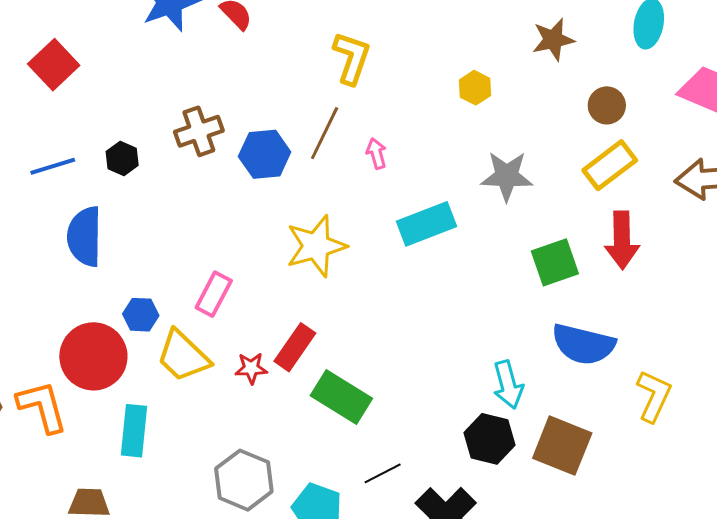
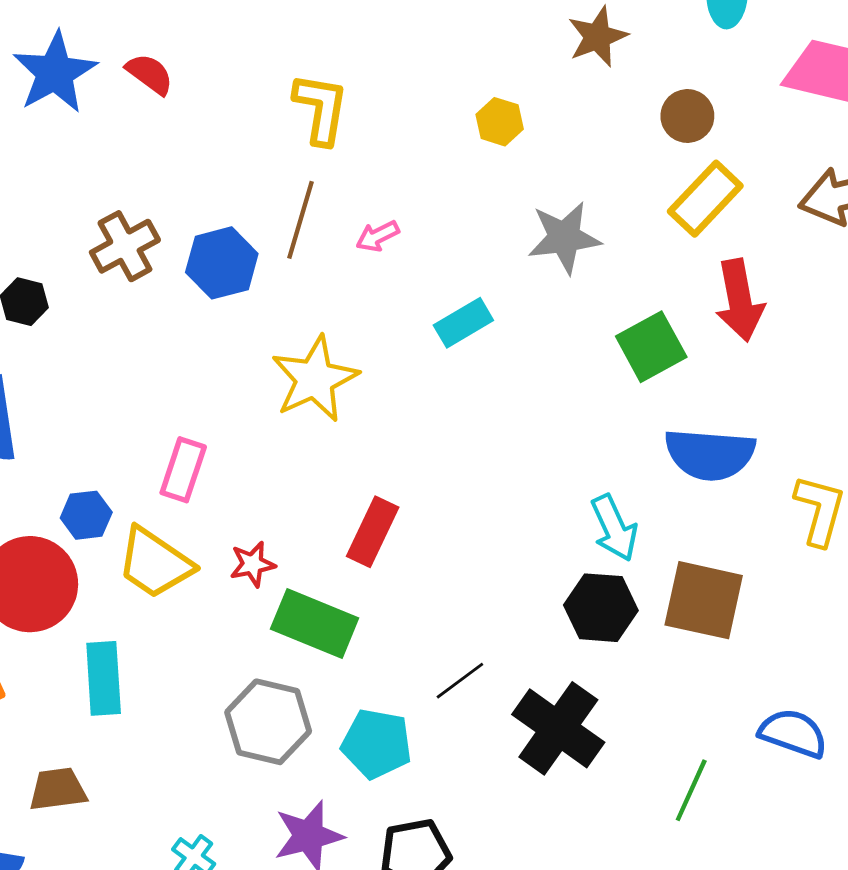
pink arrow: (376, 153) -> (378, 236), turned -92
cyan rectangle: (426, 224) -> (463, 323), size x0.7
red rectangle: (295, 347) -> (373, 532), moved
green rectangle: (341, 397) -> (315, 624), moved

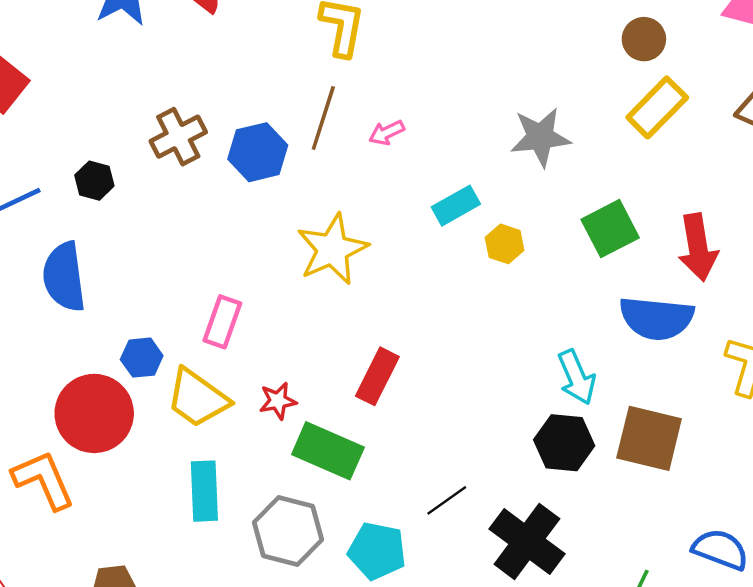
yellow hexagon: (500, 122) -> (505, 244), moved
red arrow: (740, 300) -> (698, 247), moved
cyan rectangle: (104, 678) -> (204, 491), moved

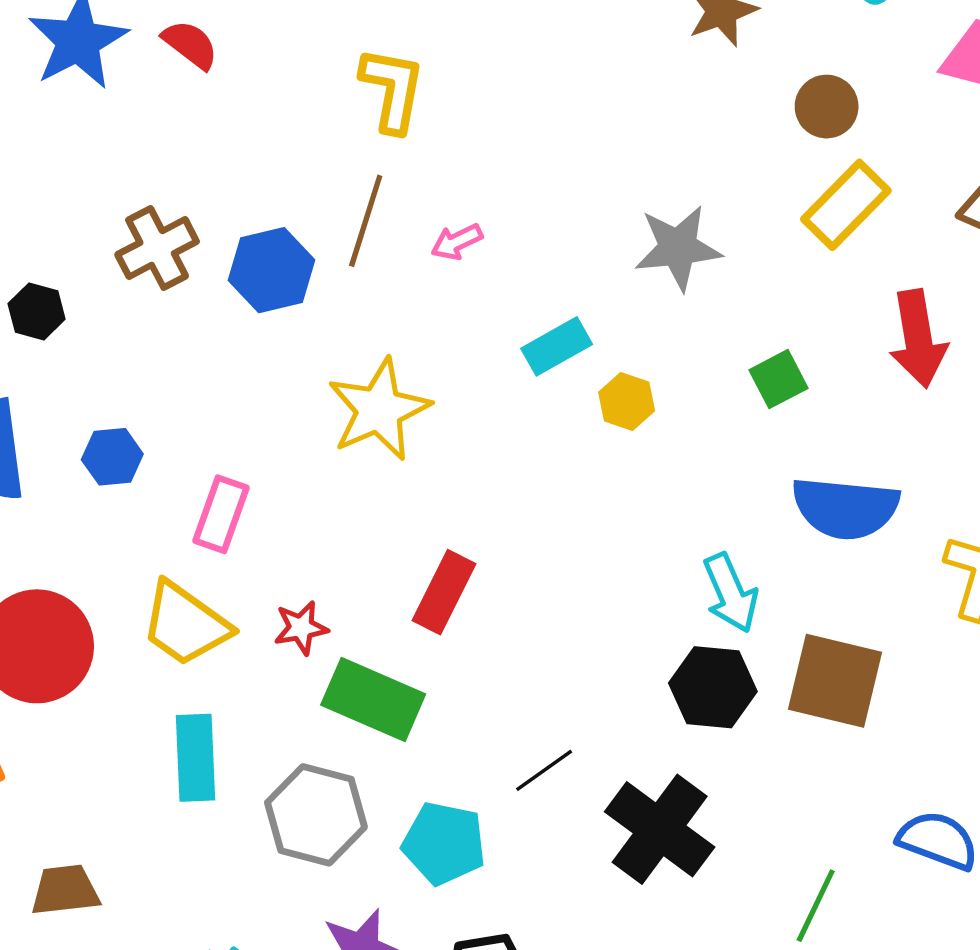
green square: (610, 229) -> (778, 379), size x0.7
red arrow: (698, 247) -> (918, 339), moved
blue hexagon: (142, 358) -> (112, 457), moved

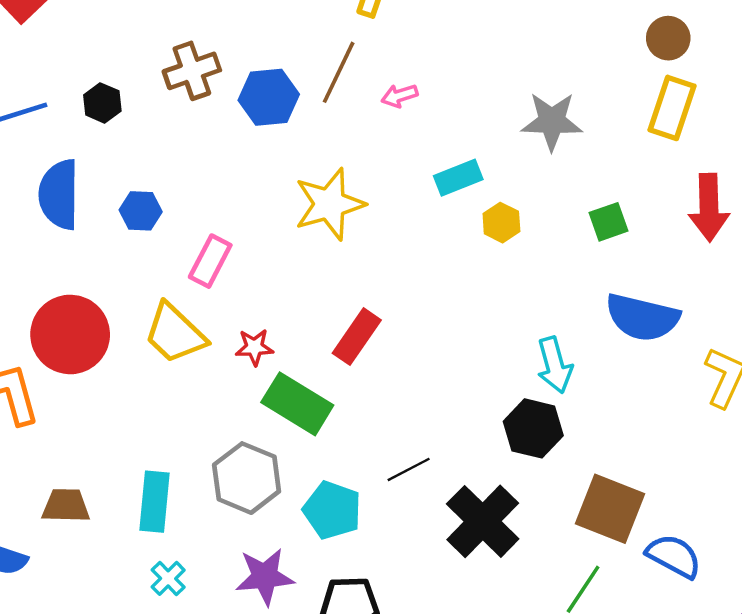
yellow rectangle: (846, 205) -> (672, 108), turned -34
brown square: (835, 681) -> (610, 509), moved
cyan rectangle: (196, 758) -> (155, 502), moved

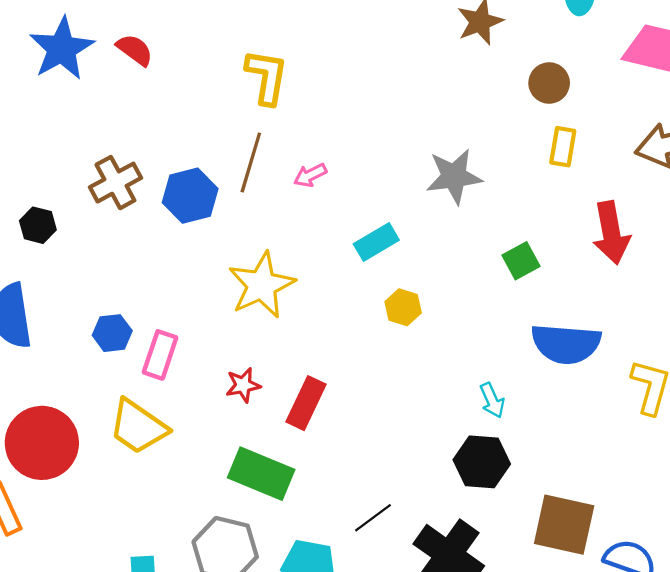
yellow rectangle: (672, 108) -> (563, 147), size x0.7
blue hexagon: (141, 211) -> (112, 333), moved
yellow hexagon: (501, 223) -> (403, 307), moved
red star: (254, 347) -> (243, 385), moved
cyan arrow: (555, 365) -> (492, 400), size x0.7

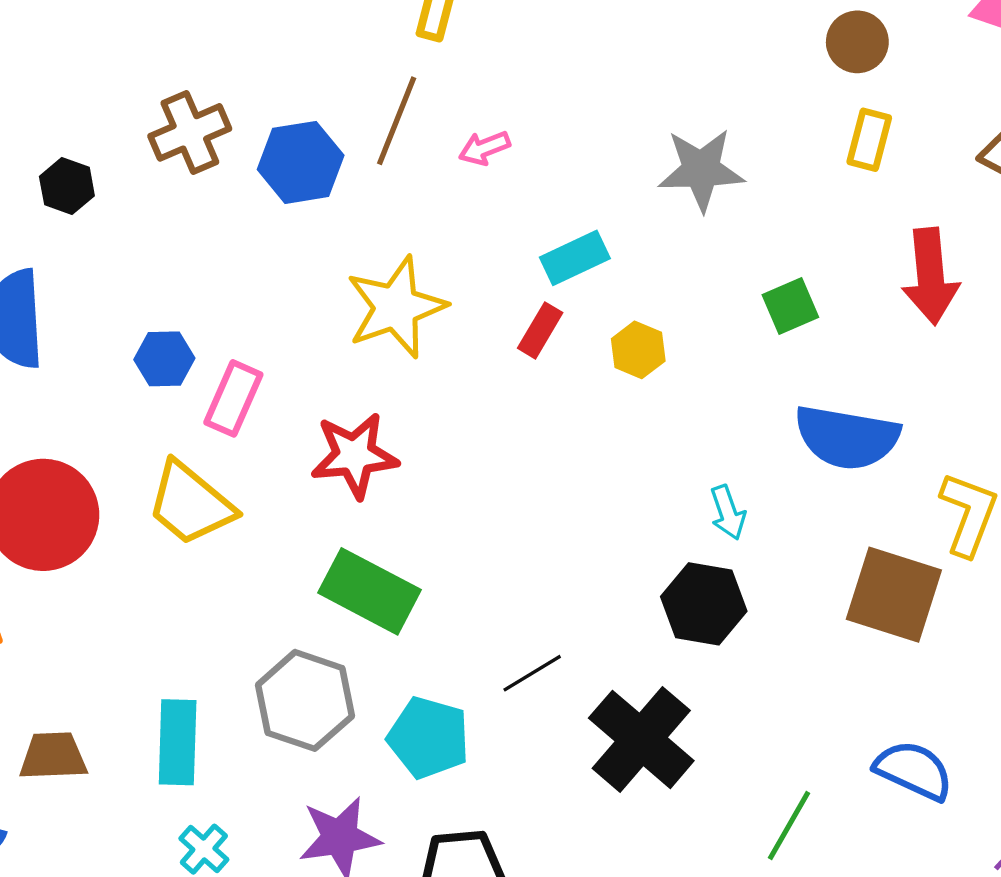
yellow hexagon: (403, 307) -> (638, 350), moved
red star: (243, 385) -> (354, 455), size x1.6
red rectangle: (306, 403) -> (540, 330), moved, size x0.7
brown square: (564, 525) -> (894, 595), moved

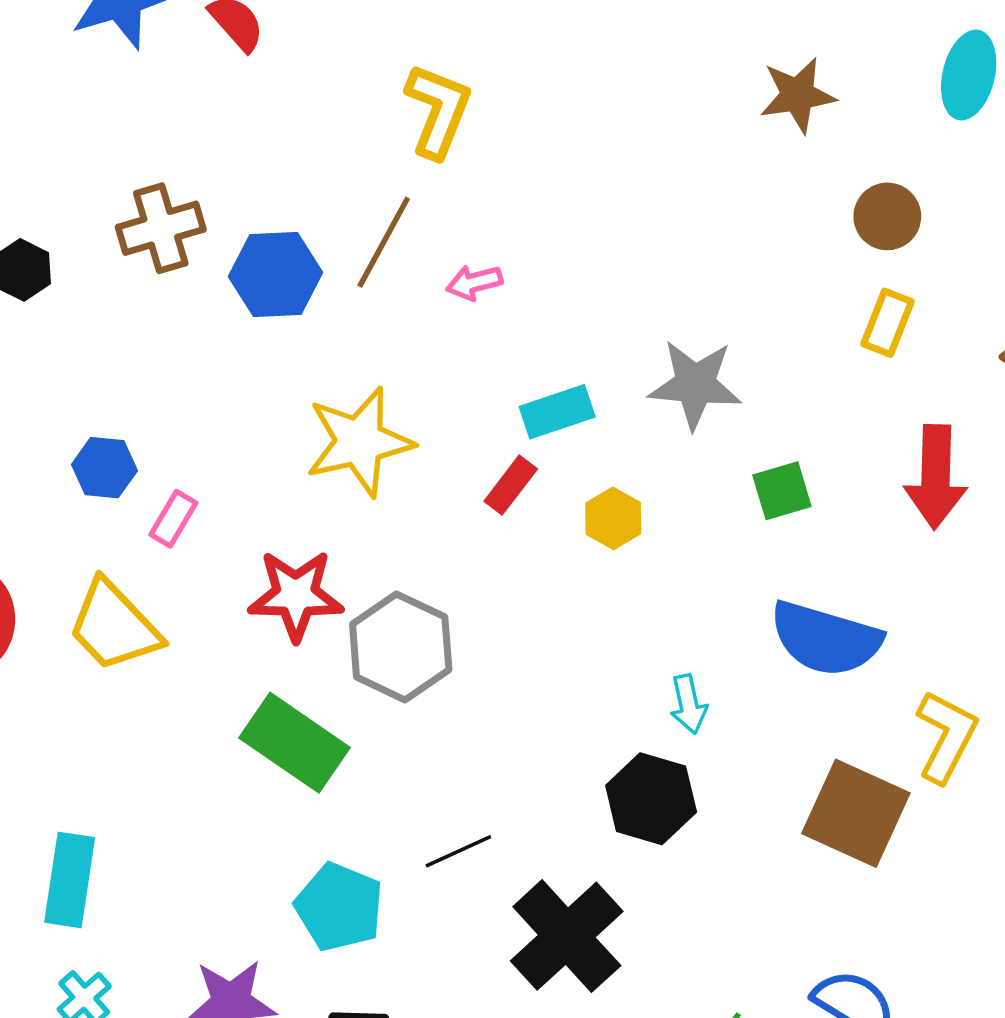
gray star: (701, 170) -> (695, 384), moved
pink rectangle: (233, 398) -> (173, 519), size x0.7
gray hexagon: (305, 700) -> (401, 647), moved

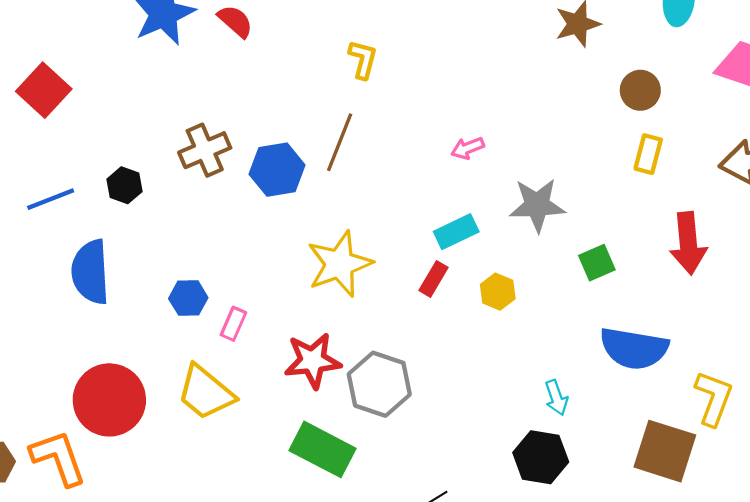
yellow L-shape: (438, 111) -> (363, 59), size x0.7
pink arrow: (474, 283) -> (468, 148), moved

